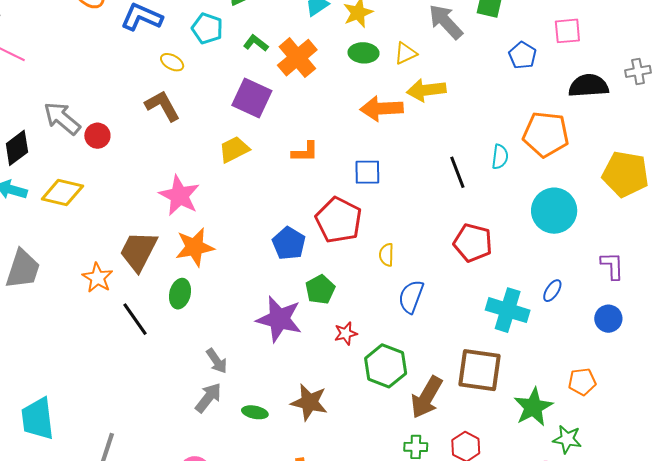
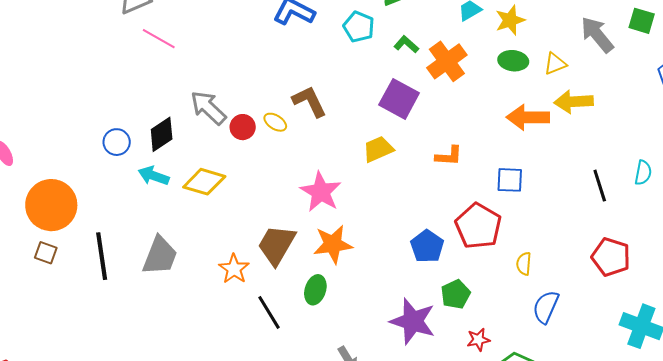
yellow ellipse: (172, 62) -> (275, 122), moved

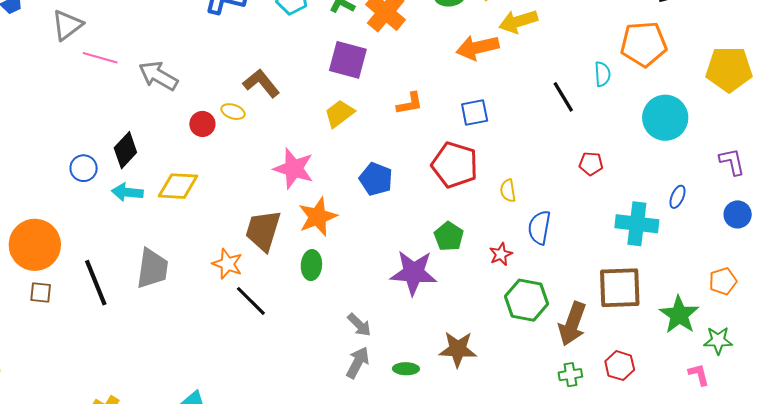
gray arrow: (208, 108) -> (158, 76), moved
blue pentagon: (427, 246) -> (376, 179), moved
red pentagon: (611, 257) -> (591, 164), size x0.6
black line: (269, 312) -> (251, 301), moved
red star: (478, 340) -> (501, 254), moved

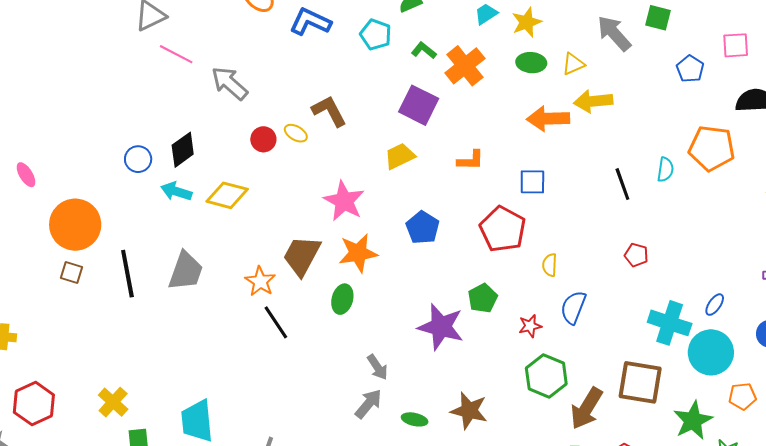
cyan circle: (665, 118) -> (711, 352), moved

